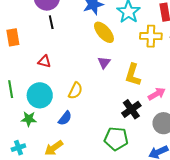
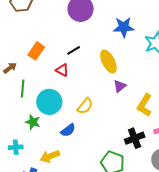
black line: (51, 22) -> (74, 50), moved, turned 56
yellow ellipse: (104, 32) -> (108, 62), moved
orange rectangle: (13, 37) -> (36, 51), moved, turned 30

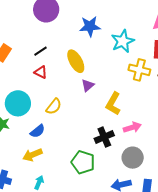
red triangle: (62, 70) -> (41, 72), moved
yellow arrow: (50, 156) -> (32, 155), moved

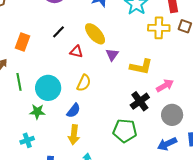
red triangle: (41, 72) -> (76, 52), moved
yellow L-shape: (113, 104) -> (141, 67), turned -95
yellow arrow: (32, 155) -> (74, 135), turned -48

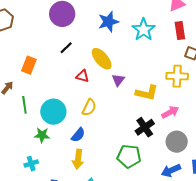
yellow cross: (159, 28) -> (177, 76), moved
black line: (58, 32) -> (66, 48), moved

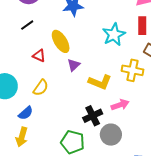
cyan star: (144, 30) -> (114, 35), moved
gray circle: (177, 142) -> (111, 135), moved

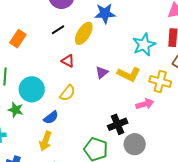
yellow ellipse: (61, 41) -> (84, 33), moved, turned 60
yellow L-shape: (100, 82) -> (129, 74), moved
pink arrow: (120, 105) -> (145, 104), moved

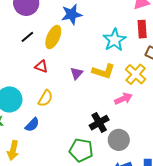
yellow cross: (160, 82) -> (136, 74), turned 35
yellow arrow: (45, 141) -> (13, 150), moved

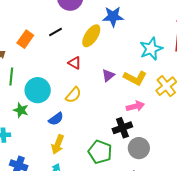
black line: (27, 37) -> (55, 32), moved
pink arrow: (123, 99) -> (135, 106), moved
yellow arrow: (13, 150) -> (58, 144), moved

